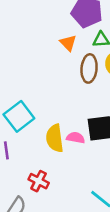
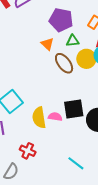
brown ellipse: (89, 68) -> (64, 63), turned -40

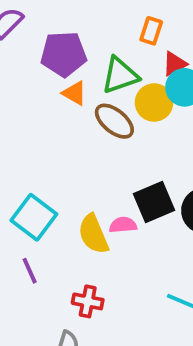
purple pentagon: (61, 20) -> (64, 54), moved
green triangle: (73, 41) -> (120, 75), size x1.5

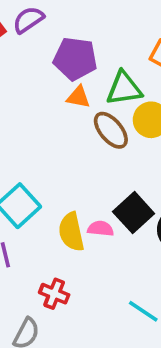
orange triangle: (74, 93) -> (78, 97), turned -30
black square: (154, 202) -> (134, 213), turned -30

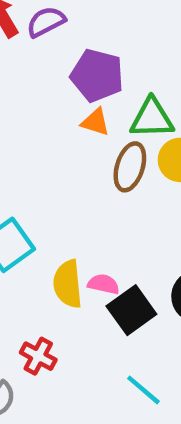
brown ellipse: (111, 130) -> (130, 167), turned 51
black square: (134, 213) -> (131, 310), moved

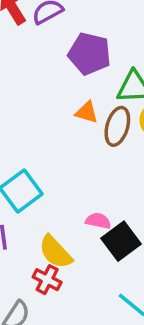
orange triangle: (95, 122) -> (87, 112), moved
yellow semicircle: (68, 284) -> (55, 252), moved, turned -36

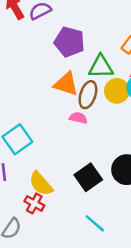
orange triangle: (87, 112) -> (66, 84), size x1.5
pink semicircle: (98, 221) -> (78, 118), moved

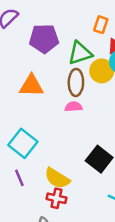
orange triangle: (66, 84) -> (31, 86), moved

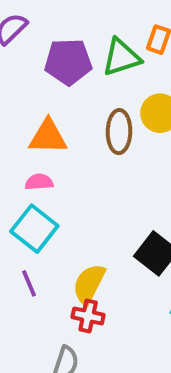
green triangle: (80, 53) -> (121, 57), moved
pink semicircle: (73, 107) -> (39, 182), moved
yellow semicircle: (57, 178) -> (89, 284), turned 85

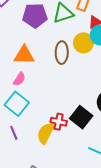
pink semicircle: (39, 182) -> (19, 79), turned 128
red cross: (88, 316) -> (59, 122), moved

